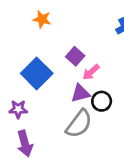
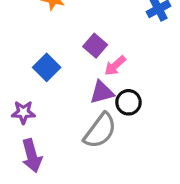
blue square: (37, 73) -> (47, 67), size x0.7

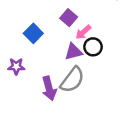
black circle: (128, 102) -> (93, 47), moved
purple arrow: (32, 156) -> (49, 88), moved

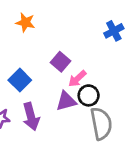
gray semicircle: (72, 80) -> (101, 124), moved, turned -48
purple arrow: (49, 88) -> (31, 117), moved

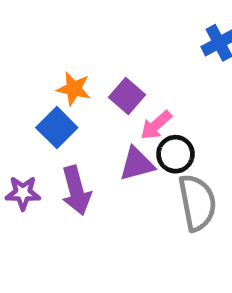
orange star: (25, 22) -> (74, 89), moved

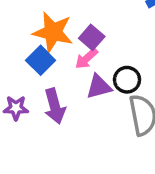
orange star: (74, 89) -> (53, 32), size x1.6
pink arrow: (156, 125) -> (86, 59), moved

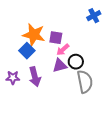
purple square: (92, 37) -> (56, 38), turned -32
pink arrow: (86, 59) -> (63, 50), moved

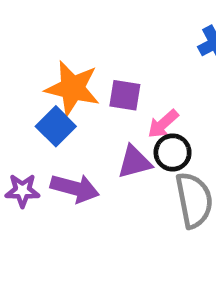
pink arrow: (63, 50) -> (163, 124), moved
purple arrow: (35, 77) -> (75, 188), turned -60

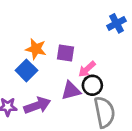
orange star: (72, 88) -> (36, 49), size x0.7
purple arrow: (75, 188) -> (37, 105), turned -35

